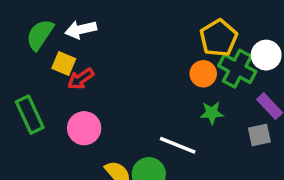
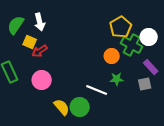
white arrow: (81, 30) -> (40, 22), turned -90
orange circle: (203, 74) -> (112, 56), moved
green star: (212, 113) -> (117, 79), moved

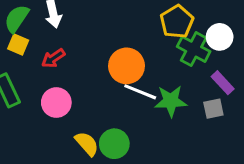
yellow square: (30, 42) -> (18, 45), moved
orange circle: (112, 56) -> (127, 66), moved, size x1.5
green star: (117, 79) -> (171, 101), size x1.5
white line: (97, 90) -> (140, 92), moved

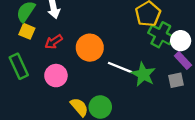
white circle: (220, 37) -> (181, 41), moved
orange circle: (127, 66) -> (90, 48), moved
green star: (171, 101) -> (143, 74), turned 30

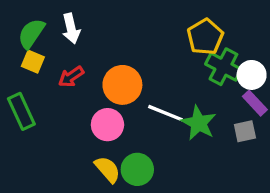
pink circle: (56, 76) -> (107, 125), moved

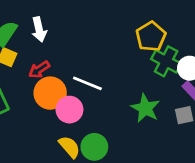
orange circle: (122, 85) -> (50, 93), moved
white line: (165, 113) -> (87, 83), moved

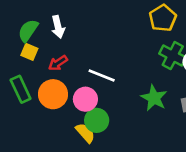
yellow pentagon: (151, 36) -> (163, 18), moved
orange circle: (50, 93) -> (53, 94), moved
green circle: (94, 147) -> (97, 120), moved

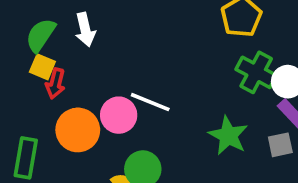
red arrow: (58, 63) -> (55, 84), moved, turned -42
green rectangle: (21, 89) -> (26, 158), moved, turned 35
pink circle: (85, 99) -> (119, 115), moved

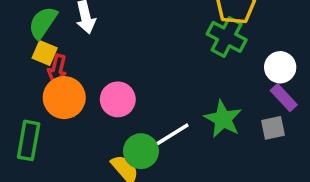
green cross: (256, 72) -> (227, 37), moved
white line: (150, 102) -> (171, 135), moved, turned -54
orange circle: (78, 130) -> (64, 98), moved

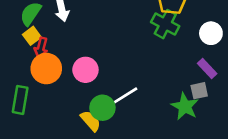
yellow square: (45, 53) -> (32, 36), turned 30
white circle: (280, 67) -> (211, 33), moved
green star: (223, 119) -> (185, 106), moved

